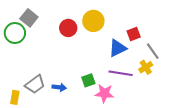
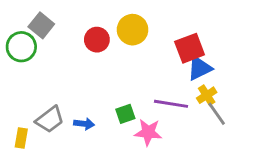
red square: (134, 34) -> (190, 48), size x1.5
blue triangle: (118, 48) -> (200, 68), moved
gray line: (153, 51) -> (217, 114), moved

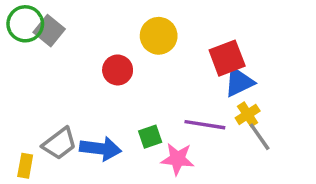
red circle: (97, 40) -> (118, 70), moved
green circle: (21, 47) -> (25, 24), moved
blue arrow: (84, 124) -> (100, 149), size x1.6

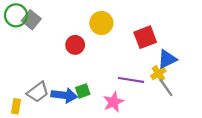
blue triangle: (239, 82) -> (167, 59), moved
green square: (150, 137) -> (83, 91), moved
pink star: (177, 159) -> (113, 102), turned -30

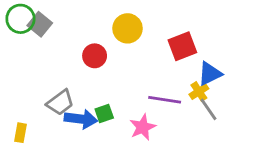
gray trapezoid: (38, 92) -> (60, 102), moved

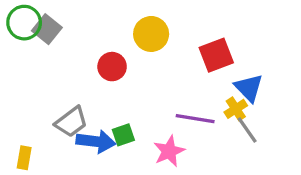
blue triangle: (210, 74) -> (249, 88), turned -48

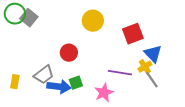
red circle: (112, 67) -> (69, 53), moved
yellow rectangle: (24, 158) -> (15, 82), moved

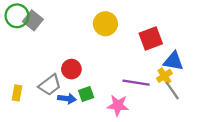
red circle: (69, 53) -> (71, 69), moved
blue triangle: (153, 54) -> (173, 61), turned -36
blue arrow: (59, 87) -> (67, 99), size x0.7
pink star: (104, 93) -> (118, 105), turned 30

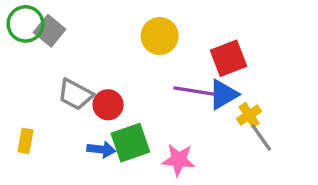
blue triangle: (173, 61) -> (223, 94), moved, turned -40
purple line: (136, 83) -> (194, 91), moved
gray trapezoid: (50, 85) -> (75, 94), moved, turned 65
green square: (86, 94) -> (130, 143), size x1.6

